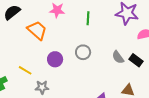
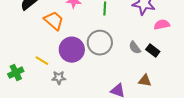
gray circle: (83, 52) -> (100, 43), size x1.6
purple circle: (55, 59) -> (72, 50), size x1.6

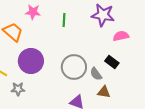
gray circle: (100, 43) -> (74, 67), moved
gray semicircle: (135, 48) -> (96, 74), moved

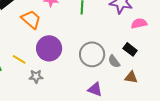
brown triangle: (104, 92) -> (131, 77), moved

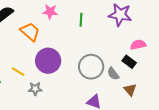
pink semicircle: (139, 23) -> (138, 45), moved
brown triangle: (131, 77) -> (130, 90), turned 40

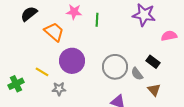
green line: (81, 20) -> (97, 20), moved
pink semicircle: (138, 45) -> (169, 36), moved

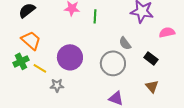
orange trapezoid: (54, 32) -> (31, 40), moved
gray semicircle: (137, 74) -> (125, 43), moved
green cross: (16, 84) -> (21, 61), moved

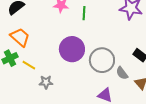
gray semicircle: (125, 43) -> (122, 73), moved
purple circle: (70, 57) -> (72, 49), moved

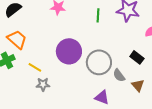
green line: (84, 13) -> (98, 15), moved
yellow line: (29, 65) -> (35, 67), moved

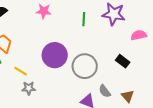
gray semicircle: (119, 75) -> (105, 91), moved
brown triangle: (138, 85) -> (128, 96), moved

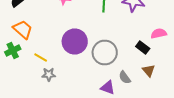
pink semicircle: (139, 35) -> (159, 34), moved
brown triangle: (128, 96) -> (149, 70), moved

